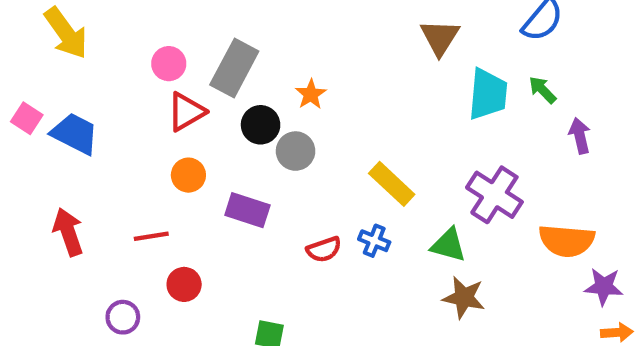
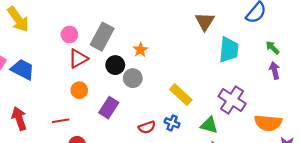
green arrow: (543, 90) -> (272, 48), moved
purple rectangle: (247, 210) -> (109, 108), turned -75

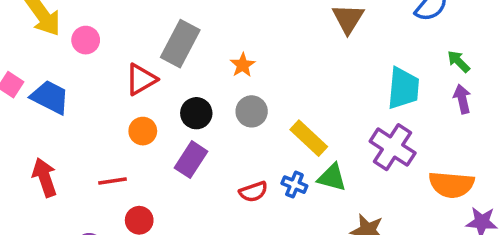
pink circle: (69, 34) -> (86, 40), moved
cyan trapezoid: (229, 50) -> (403, 88), moved
black circle: (115, 65) -> (196, 113), moved
gray circle: (133, 78) -> (252, 111), moved
green triangle: (209, 125) -> (332, 177), moved

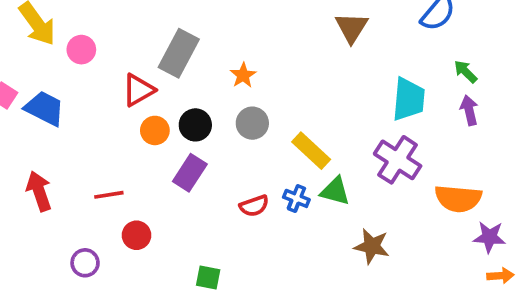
orange circle: (143, 131) -> (155, 130), moved

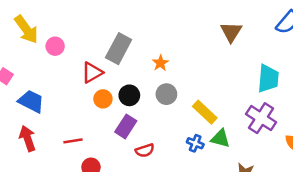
blue trapezoid: (45, 108) -> (31, 101), moved
red semicircle: (254, 206) -> (145, 150), moved

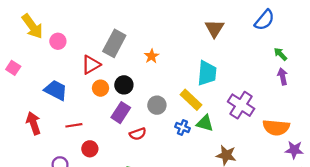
cyan trapezoid: (268, 79) -> (207, 73), moved
gray circle: (166, 94) -> (157, 105), moved
blue trapezoid: (31, 101) -> (56, 90), moved

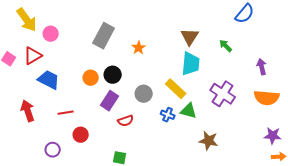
brown triangle: (214, 28) -> (190, 37), moved
green arrow: (280, 54) -> (226, 46), moved
red triangle: (91, 65) -> (33, 56), moved
orange semicircle: (276, 127) -> (267, 98), moved

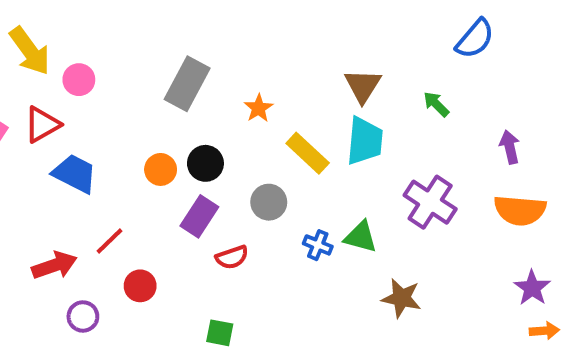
yellow rectangle: (176, 89) -> (308, 153), moved
red arrow: (28, 111) -> (54, 265), moved, turned 90
red line: (66, 113) -> (109, 241), turned -35
purple star: (273, 136) -> (532, 288), turned 30

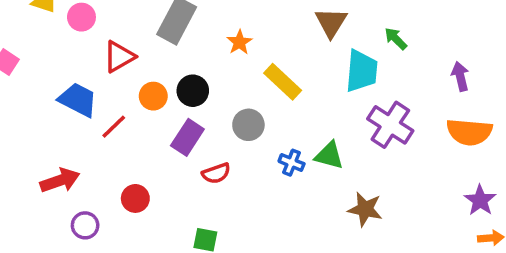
red triangle: (42, 125) -> (119, 57), moved
cyan trapezoid: (365, 141) -> (362, 71), moved
red line: (109, 241) -> (114, 127), moved

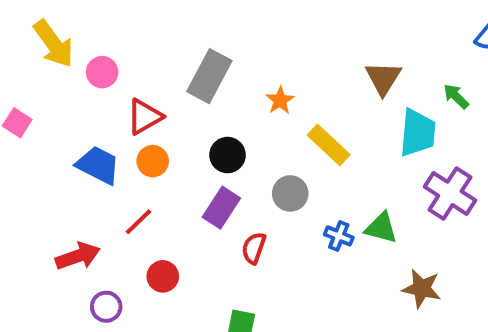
orange circle: (153, 96) -> (153, 161), moved
red line: (114, 127) -> (139, 222), moved
red semicircle: (216, 173) -> (254, 248), turned 128

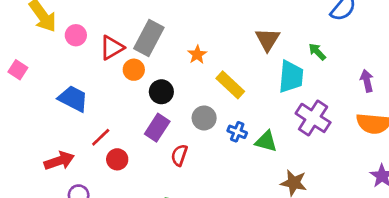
red triangle: (145, 117) -> (112, 48), moved
orange circle: (153, 161) -> (134, 70), moved
blue cross: (339, 236) -> (237, 132), moved
red circle: (163, 276) -> (117, 159), moved

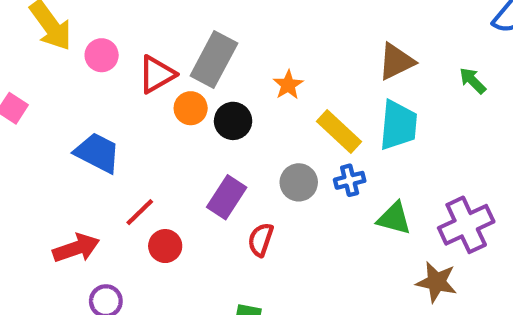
brown triangle: (268, 39) -> (396, 62), turned 32
cyan trapezoid: (291, 77) -> (398, 125), moved
black circle: (161, 92) -> (233, 121), moved
purple cross: (313, 118) -> (466, 225), moved, turned 32
blue cross: (237, 132) -> (350, 180), moved, turned -36

